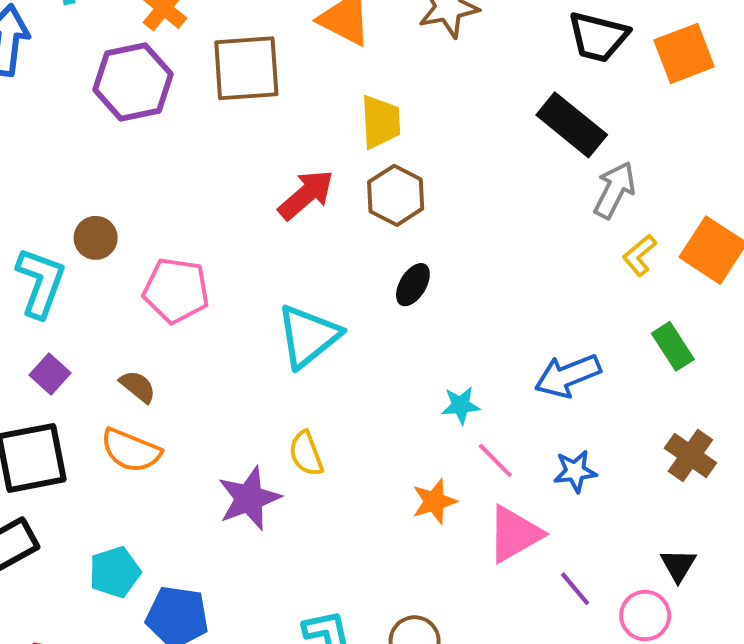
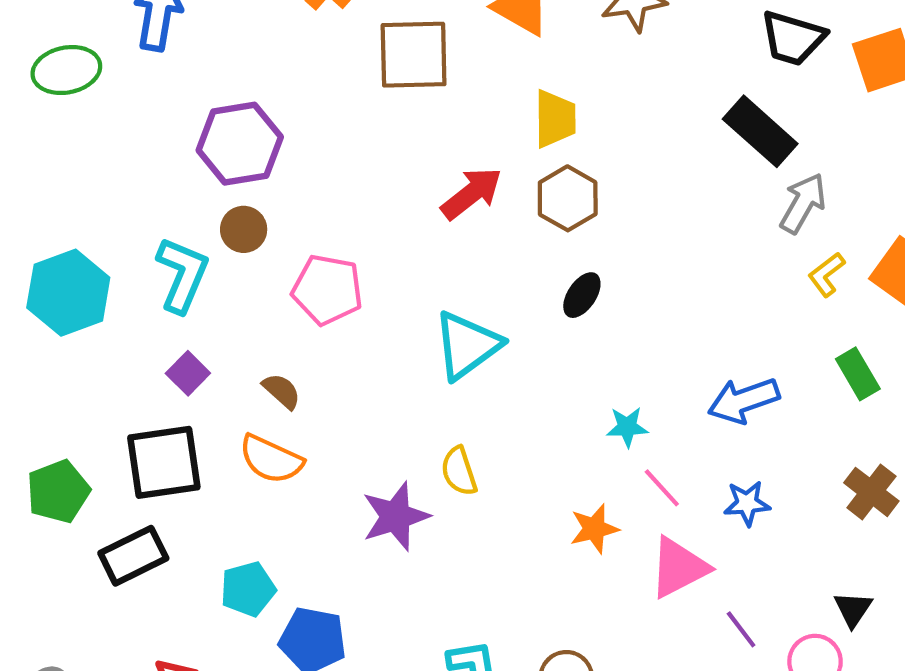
purple hexagon: (133, 82) -> (240, 144), moved

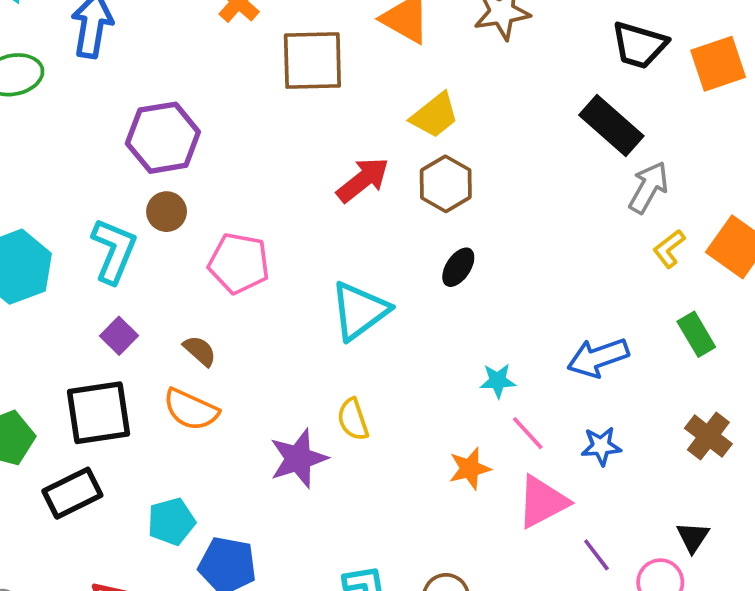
yellow trapezoid: (555, 119) -> (435, 115), turned 52

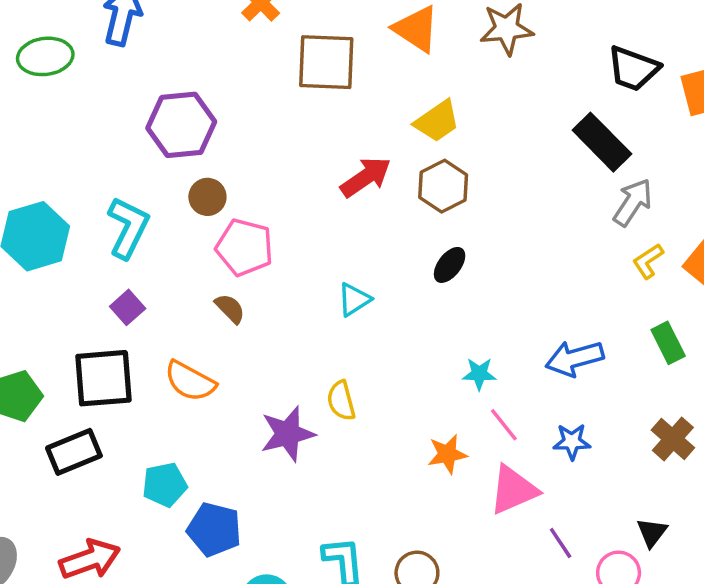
brown circle: (167, 212) -> (207, 197), moved
cyan triangle: (359, 311) -> (354, 299), size x0.6
brown semicircle: (200, 351) -> (230, 308), moved

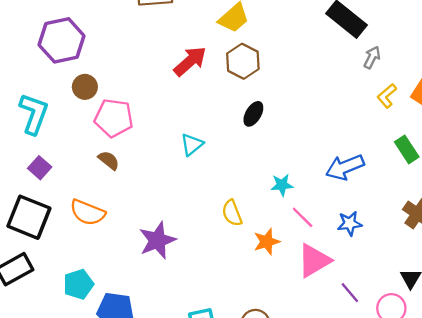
gray arrow: (633, 202) -> (372, 57), size x0.7
black square: (103, 378) -> (29, 217), turned 33
yellow semicircle: (341, 401) -> (232, 213), moved

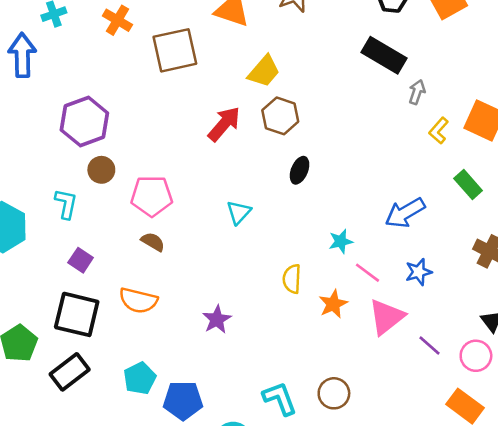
brown circle: (85, 87) -> (101, 170), moved
cyan L-shape: (34, 114) -> (66, 204), size x0.7
yellow semicircle: (232, 213) -> (292, 279), turned 32
purple star: (157, 240) -> (217, 319), size x0.7

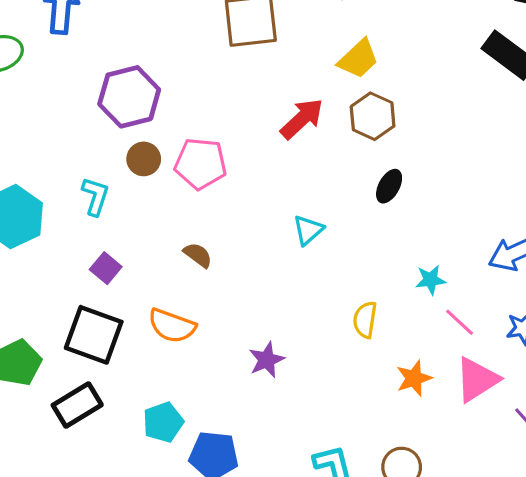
pink pentagon: (152, 196) -> (201, 164), moved
orange star: (333, 304) -> (414, 378), moved

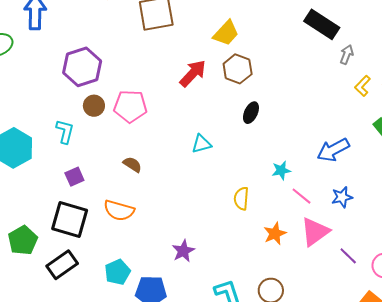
cyan triangle: (308, 230) -> (201, 144), turned 30
purple square: (106, 268) -> (74, 177), turned 30
purple star: (267, 360) -> (183, 251), moved

